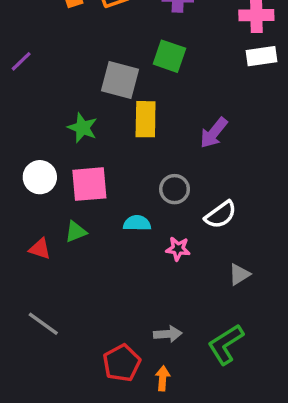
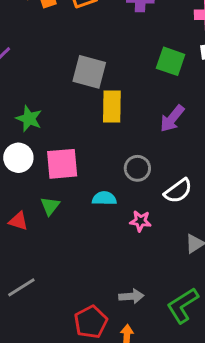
green square: (169, 56) -> (171, 61), moved
green star: (82, 128) -> (29, 119), moved
green triangle: (76, 232) -> (50, 206), turned -30
gray line: (43, 324) -> (21, 287), turned -68

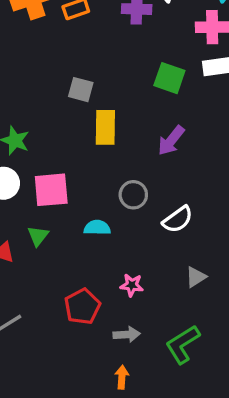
gray square: (89, 72) -> (81, 90), size x0.7
pink star: (140, 221) -> (132, 285), moved
red pentagon: (91, 322) -> (82, 307), moved

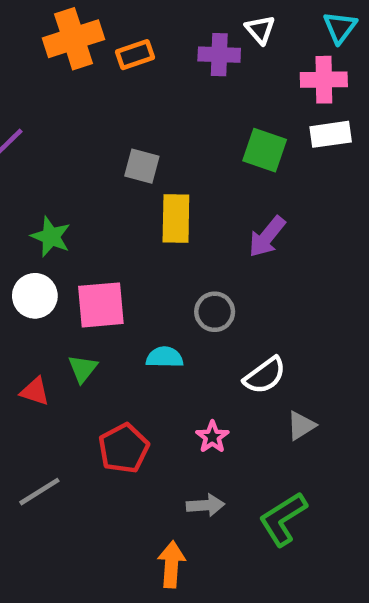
white semicircle: (178, 219) -> (265, 375), moved
pink star: (132, 285) -> (212, 437), turned 30
red pentagon: (82, 307) -> (124, 448), moved
orange arrow: (122, 377) -> (171, 564), moved, size x1.4

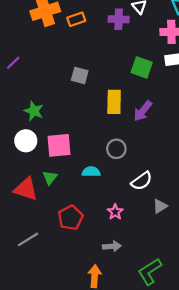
yellow rectangle: (176, 218) -> (114, 102), moved
red triangle: (35, 391) -> (26, 189), size x1.6
green L-shape: (283, 519) -> (150, 272), moved

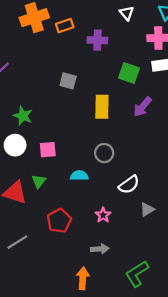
purple cross: (119, 19) -> (97, 40), moved
purple arrow: (143, 111) -> (143, 107), moved
pink square: (59, 145) -> (48, 150), size x0.7

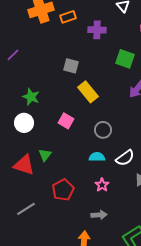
yellow rectangle: (102, 107) -> (88, 92), moved, turned -40
pink square: (48, 150) -> (66, 121), moved, turned 35
cyan semicircle: (79, 176) -> (97, 157), moved

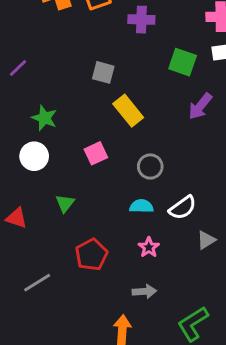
purple line: (13, 55) -> (18, 68), moved
pink square: (66, 121) -> (96, 153), turned 35
red triangle: (24, 165) -> (16, 218), moved, size x0.7

